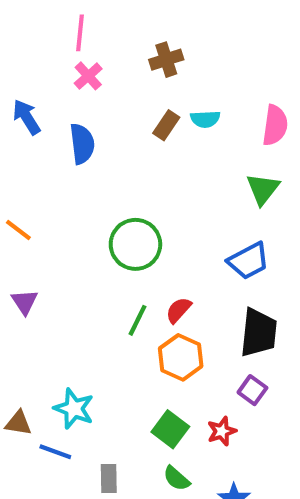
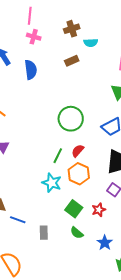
pink cross: (88, 76) -> (34, 37), turned -32
cyan semicircle: (205, 119) -> (91, 43), moved
brown rectangle: (166, 125) -> (72, 61), turned 32
green circle: (135, 244) -> (71, 119), moved
cyan star: (74, 409) -> (52, 183), moved

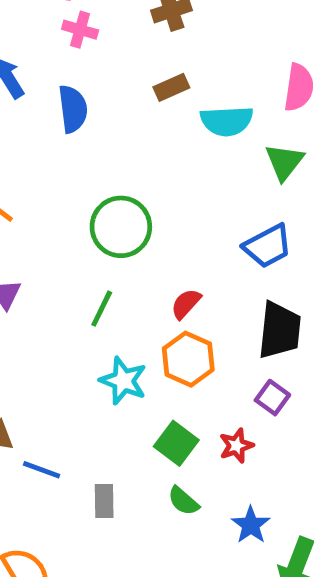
cyan semicircle: (91, 43) -> (227, 121), moved, size x1.5
green circle: (71, 119) -> (121, 227), moved
green line: (58, 156) -> (102, 309), moved

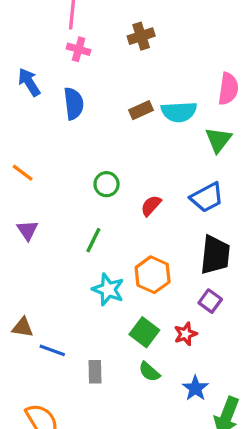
brown rectangle: (171, 87) -> (141, 110), moved
green circle: (121, 227) -> (107, 184), size x0.6
red semicircle: (186, 304) -> (151, 206), moved

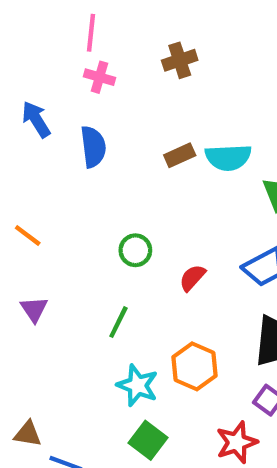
green square: (144, 332) -> (148, 440), moved
red star: (185, 334) -> (237, 442), size x1.4

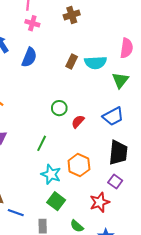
blue semicircle: (93, 147) -> (29, 57), turned 30
brown rectangle: (180, 155) -> (72, 62), turned -40
green circle: (135, 250) -> (59, 108), moved

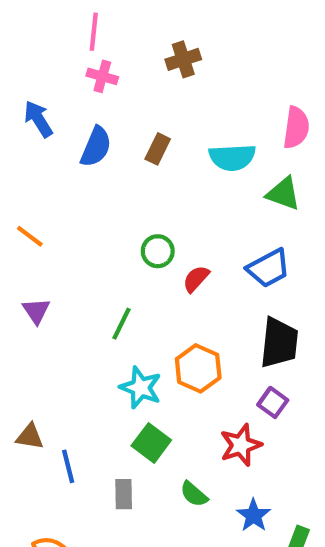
brown rectangle: (72, 62) -> (158, 149), moved
green triangle: (120, 80) -> (283, 194), turned -48
blue line: (16, 213) -> (68, 466), turned 56

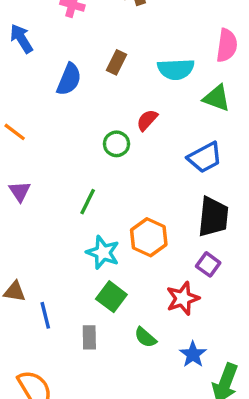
blue semicircle: (96, 147) -> (69, 79), moved
red semicircle: (196, 279) -> (147, 120), moved

